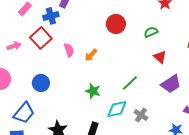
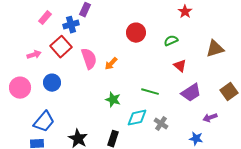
pink semicircle: (69, 50) -> (89, 59), size x1.5
blue circle: (41, 83) -> (52, 83), moved
green line: (130, 83) -> (150, 92), turned 60

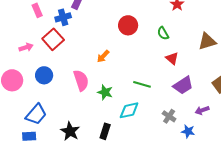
pink rectangle: (45, 18) -> (37, 10), turned -64
green semicircle: (171, 41) -> (163, 33), turned -96
pink semicircle: (89, 59) -> (81, 80), moved
gray cross: (161, 124) -> (169, 116), moved

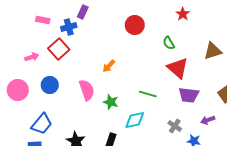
pink rectangle: (37, 10) -> (43, 20), turned -56
red circle: (128, 25) -> (135, 25), moved
red triangle: (172, 58) -> (178, 68), size x1.6
purple trapezoid: (183, 85) -> (189, 95), turned 40

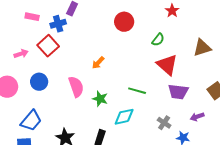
green semicircle: (169, 43) -> (158, 40), turned -112

